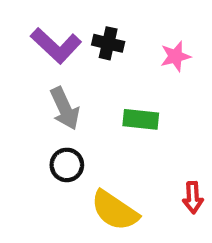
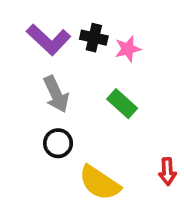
pink star: (175, 56) -> (128, 49), moved
green rectangle: (141, 119) -> (122, 104), turned 36

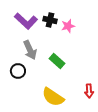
green rectangle: (122, 104) -> (57, 61), moved
black circle: (58, 143) -> (18, 71), moved

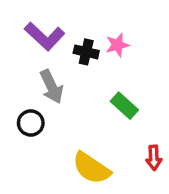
black cross: (50, 20) -> (86, 52), moved
green rectangle: (57, 61) -> (124, 106), moved

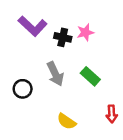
gray arrow: (52, 87) -> (55, 74), moved
yellow semicircle: (91, 168) -> (66, 121), size x0.7

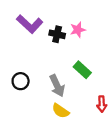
gray arrow: (55, 74) -> (57, 86), moved

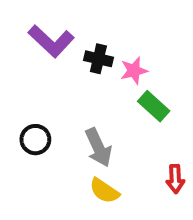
pink star: (78, 30) -> (134, 71), moved
green rectangle: (82, 70) -> (154, 106), moved

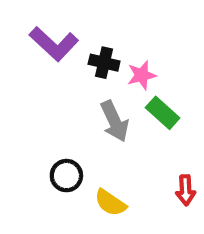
black circle: (35, 140) -> (66, 176), moved
gray arrow: (98, 147) -> (115, 121), moved

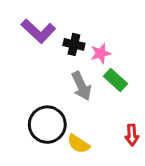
black circle: (66, 176) -> (47, 125), size x1.6

